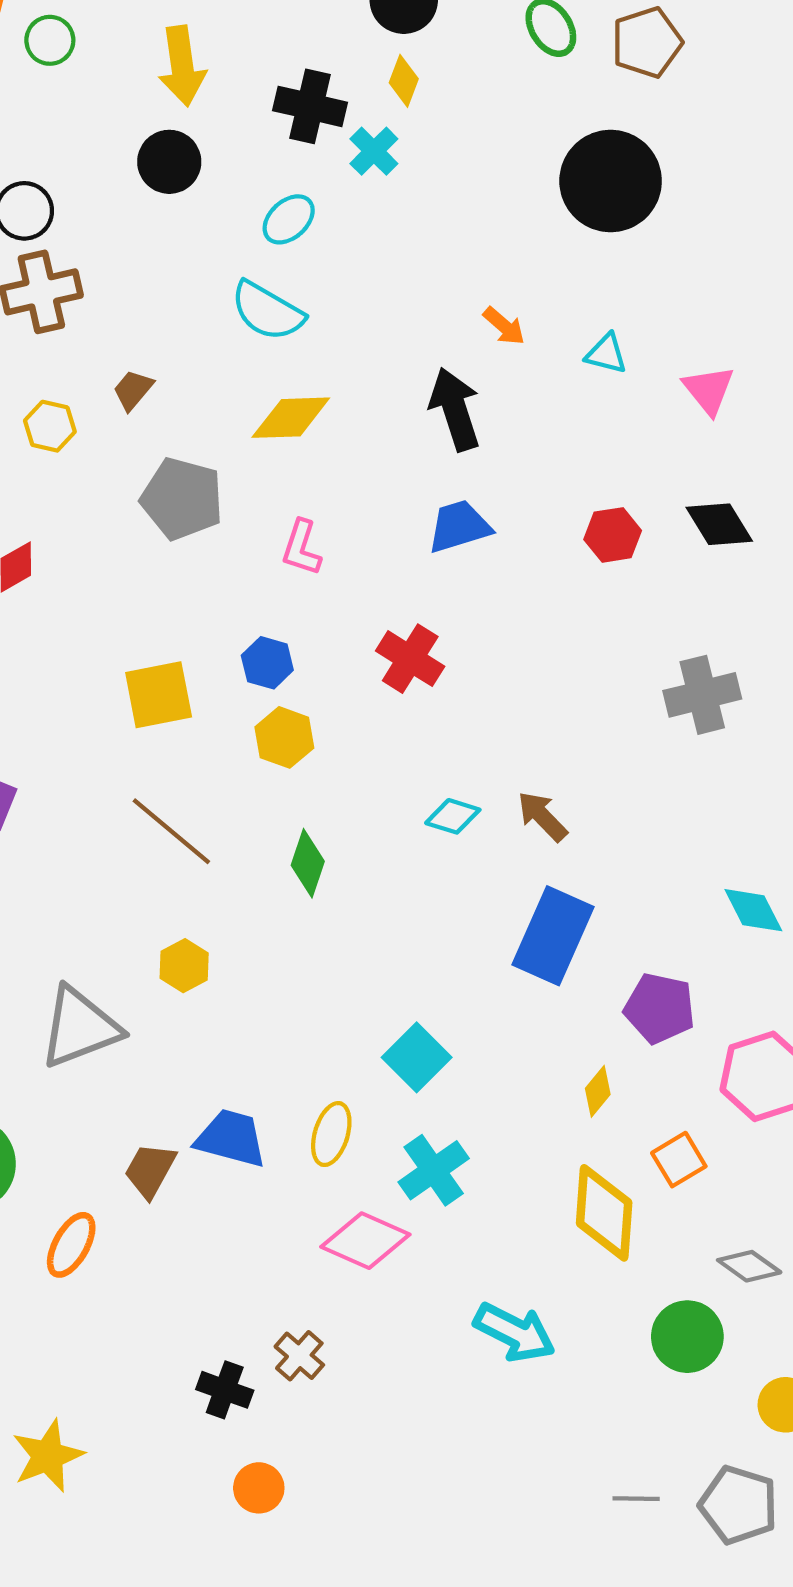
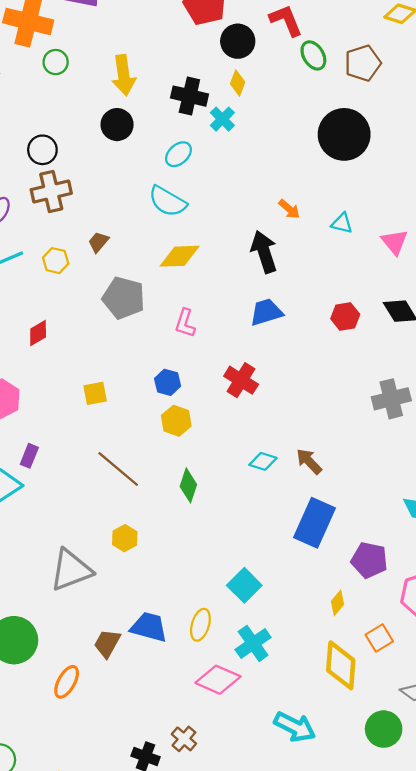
yellow square: (159, 695) -> (95, 393), moved, size x0.7

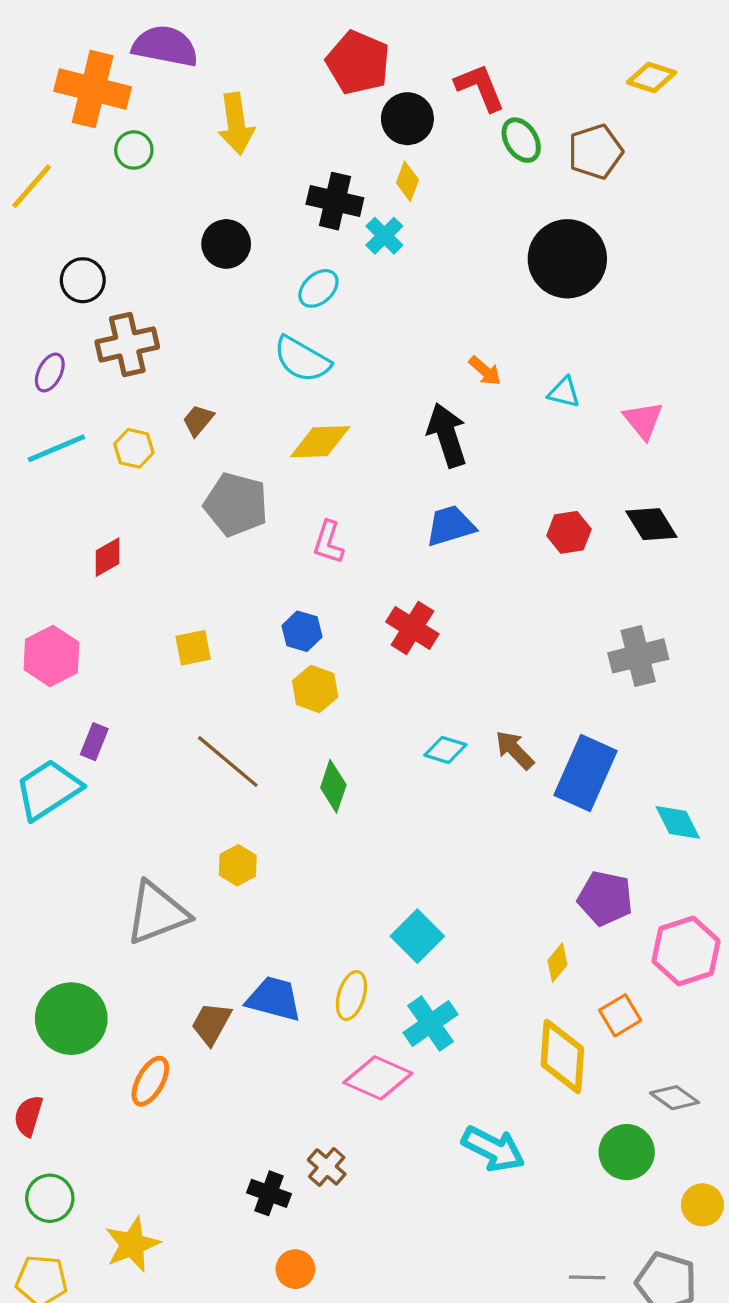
yellow arrow: (124, 75) -> (236, 124), moved
black circle: (42, 150) -> (83, 280), moved
blue rectangle: (315, 523) -> (585, 773), moved

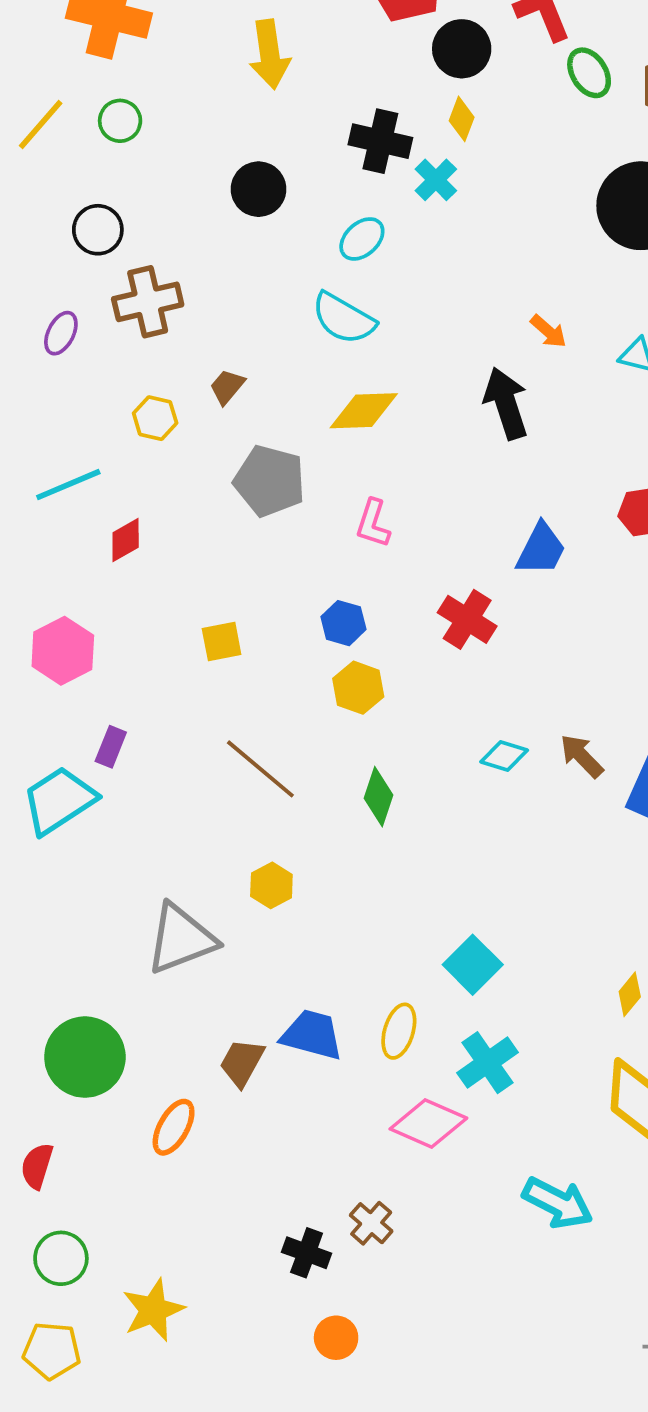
green circle: (134, 150) -> (120, 121), moved
cyan line: (56, 448) -> (68, 485), moved
blue trapezoid: (450, 526) -> (541, 549), moved, turned 134

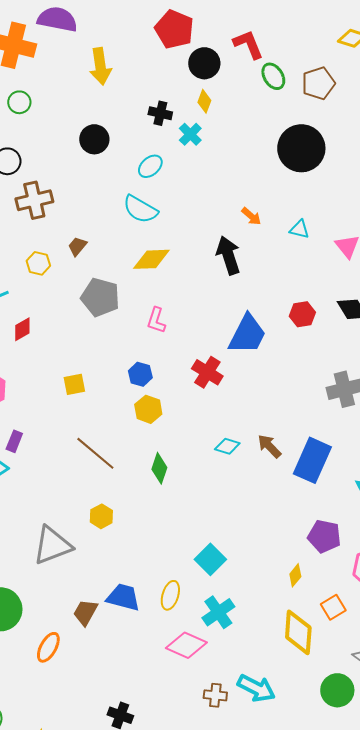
black cross: (380, 141) -> (160, 113), size x0.7
blue trapezoid: (541, 549) -> (247, 334), size x1.4
brown cross: (371, 1223) -> (215, 695), moved, turned -35

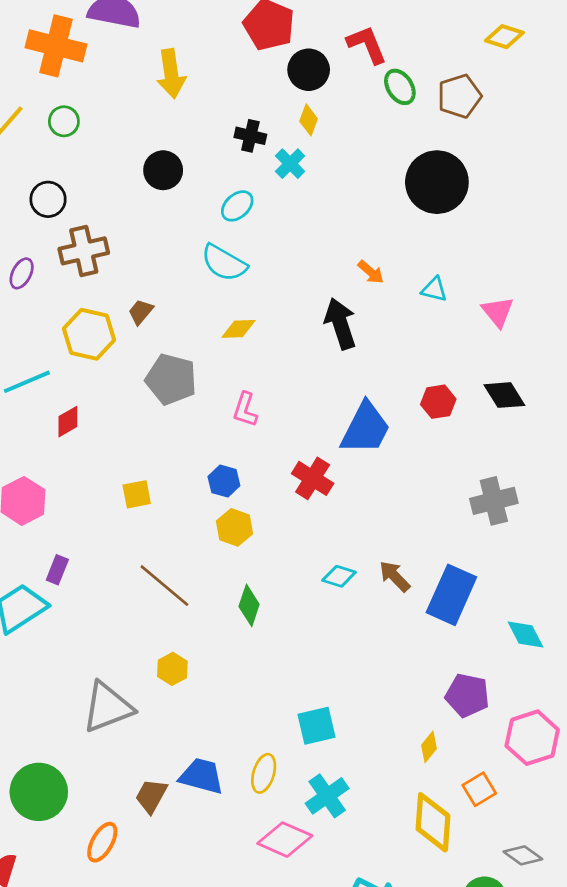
yellow diamond: (151, 259) -> (239, 329), size x0.7
yellow hexagon: (38, 263) -> (89, 334), size x1.6
cyan square: (210, 559) -> (317, 726), turned 32

